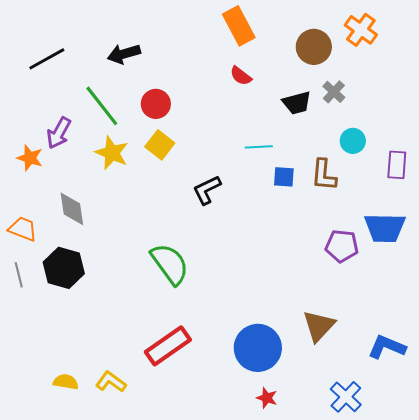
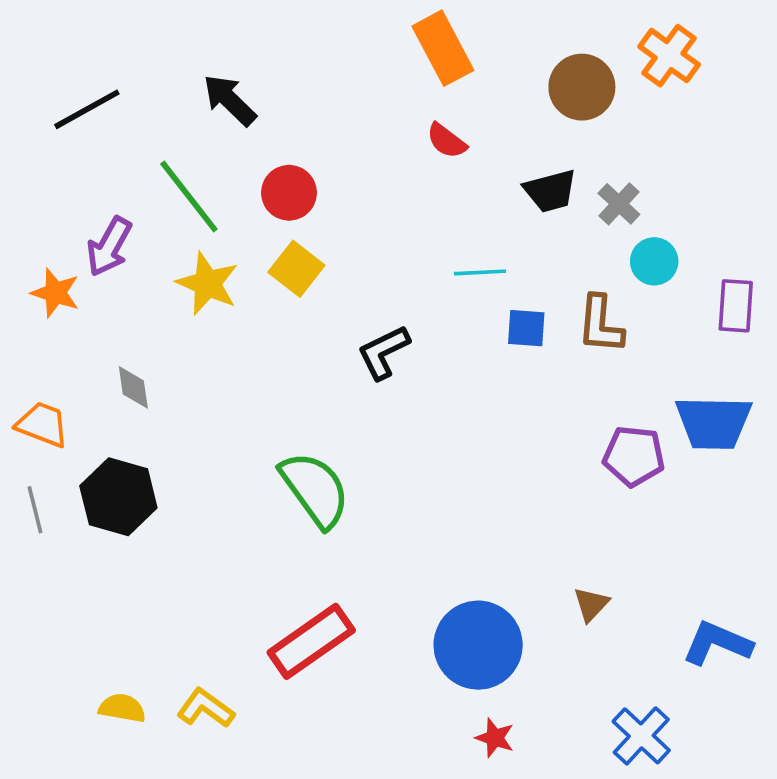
black arrow: (124, 54) -> (230, 100), turned 60
gray cross: (334, 92) -> (619, 204), moved
gray diamond: (72, 209) -> (133, 387), size x0.7
brown triangle: (319, 326) -> (591, 604), size x0.6

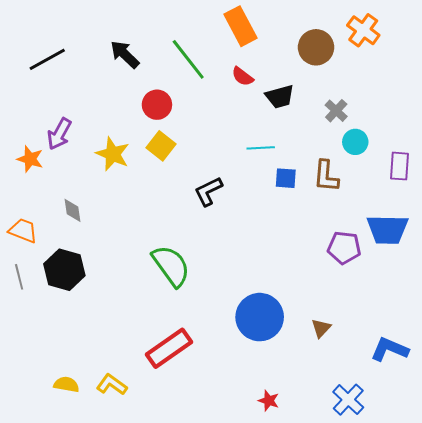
black trapezoid: (550, 191) -> (280, 97), moved
green line: (189, 196) -> (188, 59), moved
blue circle: (478, 645) -> (260, 317), moved

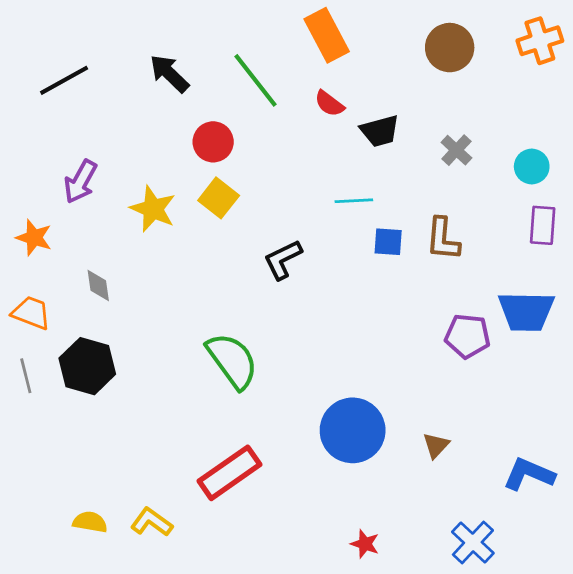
orange cross: (363, 30) -> (540, 41), moved, turned 36
brown circle: (316, 47) -> (450, 48), moved
cyan circle: (355, 142) -> (532, 166), moved
orange star: (30, 159) -> (34, 238), moved

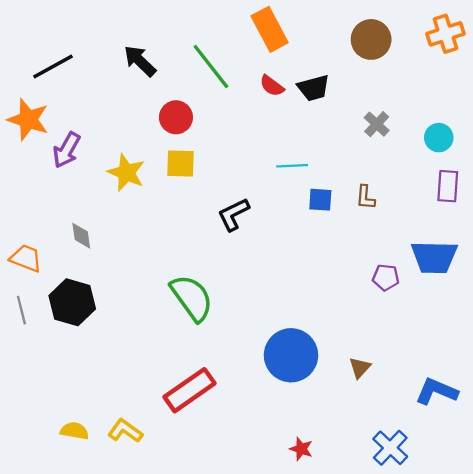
black trapezoid: (380, 131) -> (314, 88), moved
yellow square: (219, 198) -> (180, 164), turned -36
orange star: (34, 238) -> (28, 120), moved, size x1.4
brown L-shape: (443, 239) -> (365, 197), size x0.7
purple pentagon: (467, 336) -> (386, 277), size x0.7

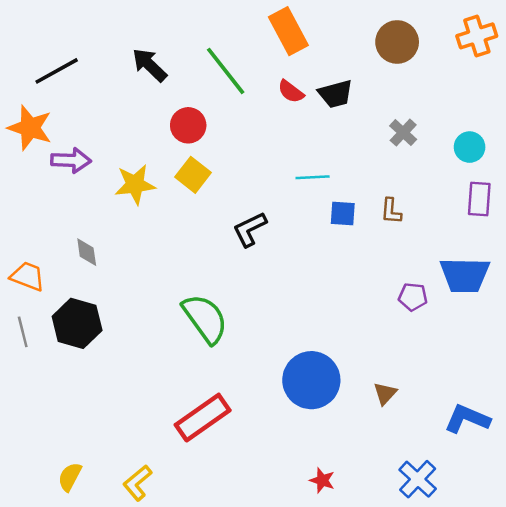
purple arrow: (67, 150) -> (71, 160), turned -117
yellow square: (180, 164) -> (193, 175), turned 36
yellow star: (126, 173) -> (135, 185), turned -30
yellow semicircle: (74, 431) -> (70, 477), moved, turned -72
yellow L-shape: (125, 431) -> (137, 483), moved, turned -76

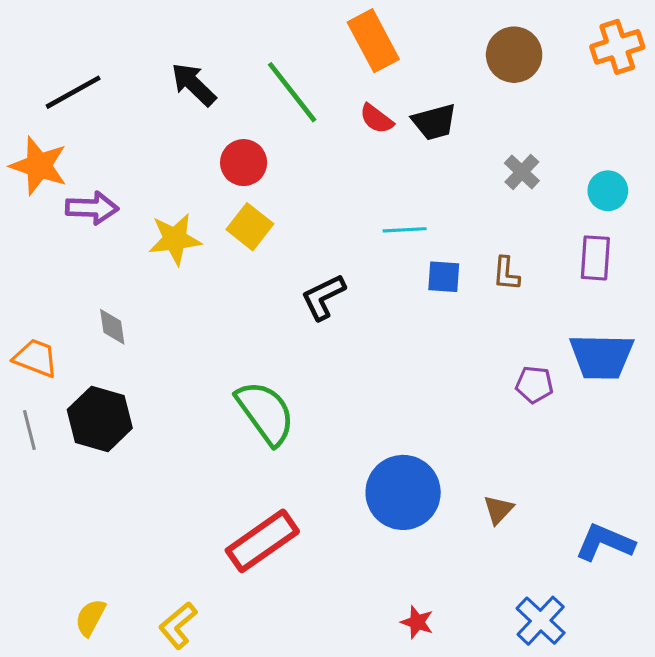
purple rectangle: (479, 199) -> (595, 258), moved

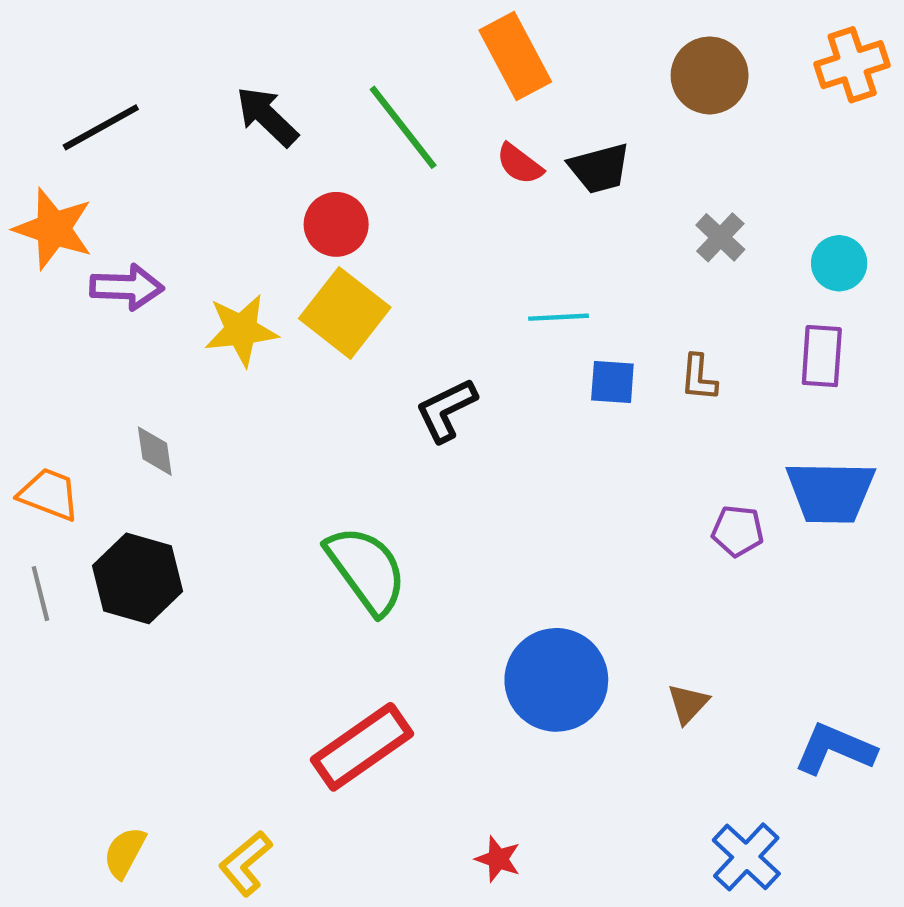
yellow square: (250, 227) -> (345, 313), size x1.4
red star: (417, 622) -> (498, 859), moved

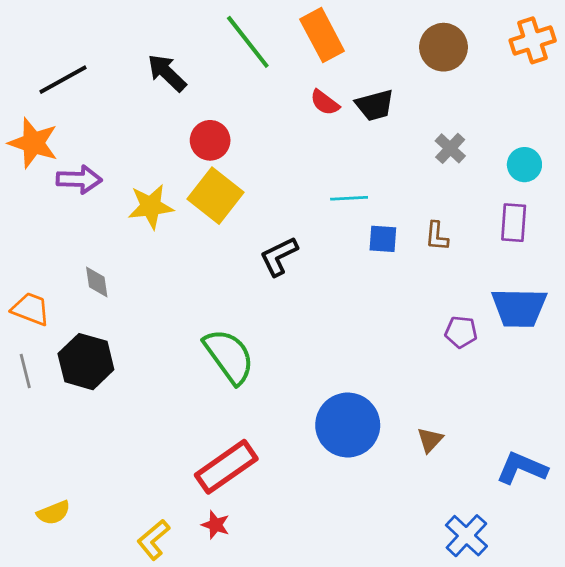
green line: (403, 127) -> (248, 42), moved
yellow semicircle: (125, 853) -> (54, 513), moved, turned -140
red star: (498, 859) -> (215, 525), moved

